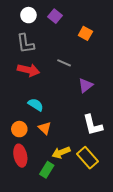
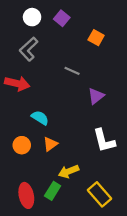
gray L-shape: (25, 44) -> (29, 49), turned 55
red arrow: (28, 70) -> (17, 83), moved
orange triangle: (45, 128) -> (50, 144), turned 40
red ellipse: (20, 156) -> (26, 195), moved
yellow rectangle: (88, 158) -> (99, 194), moved

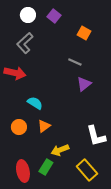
gray line: (72, 71) -> (75, 62), moved
white L-shape: (104, 141) -> (96, 136), moved

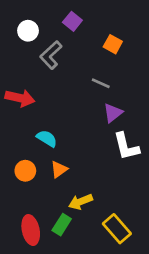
white circle: (28, 15) -> (28, 31), moved
gray L-shape: (25, 43) -> (51, 55), moved
white L-shape: (96, 136) -> (126, 147), moved

